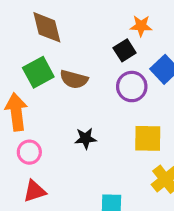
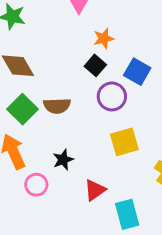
black star: (86, 138) -> (63, 160), moved
yellow square: (148, 138) -> (124, 142), moved
red triangle: (34, 191) -> (95, 190), moved

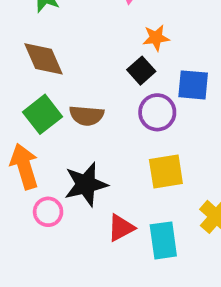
blue square: (137, 72) -> (193, 85), turned -32
black star: (63, 160) -> (86, 184), size x1.6
cyan rectangle: (127, 214) -> (163, 240), moved

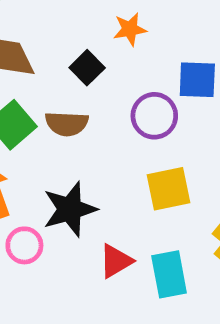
orange star: (156, 38) -> (130, 29), moved
black square: (141, 71) -> (87, 68), moved

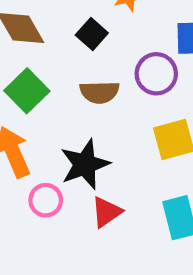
brown semicircle: (67, 124) -> (99, 92), moved
red triangle: (116, 261) -> (106, 212), moved

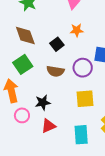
black star: (85, 164) -> (43, 103), size x0.7

